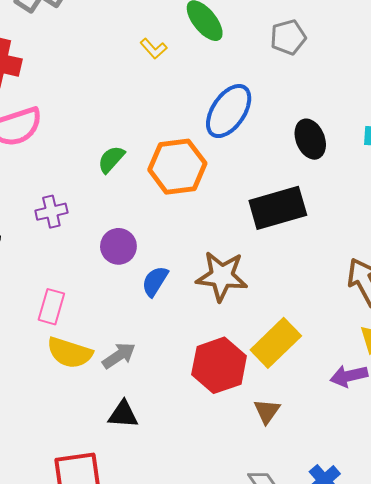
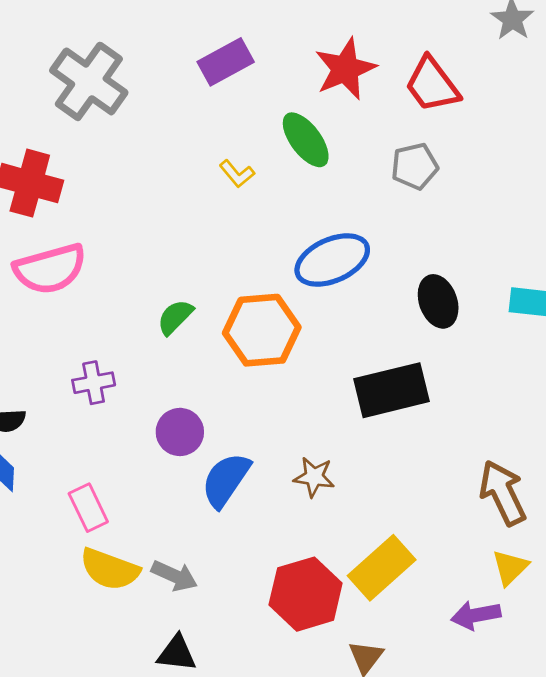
blue ellipse: (229, 111) -> (332, 260), turned 30
brown star: (222, 276) -> (314, 477), size x0.6
blue semicircle: (155, 281) -> (226, 480), size x1.4
pink rectangle: (51, 307) -> (88, 508), turned -44
gray arrow: (119, 356) -> (174, 576), turned 56

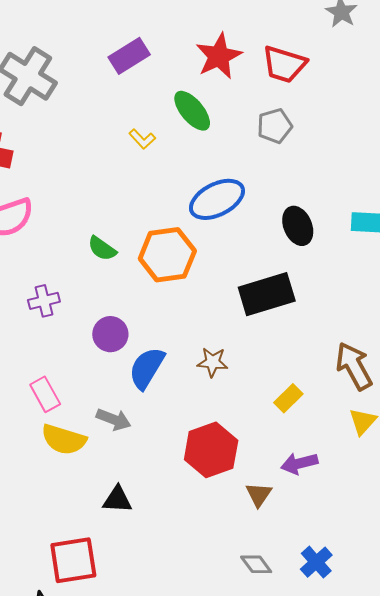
red trapezoid: (432, 85) -> (284, 64), turned -33
green semicircle: (175, 317) -> (102, 249), turned -96
yellow rectangle: (382, 568) -> (288, 398), moved, size x0.6
gray arrow: (174, 576) -> (114, 419), moved
purple arrow: (476, 615) -> (299, 463), moved

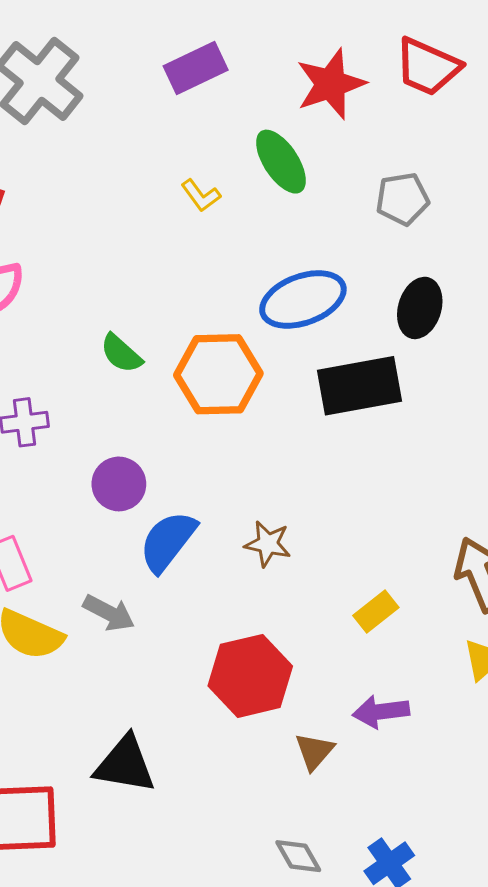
red trapezoid: (284, 64) -> (428, 67), moved
black ellipse: (298, 226) -> (420, 308), moved, turned 33
black rectangle: (267, 294) -> (359, 386), moved
black triangle: (117, 500) -> (125, 765), moved, size x1.4

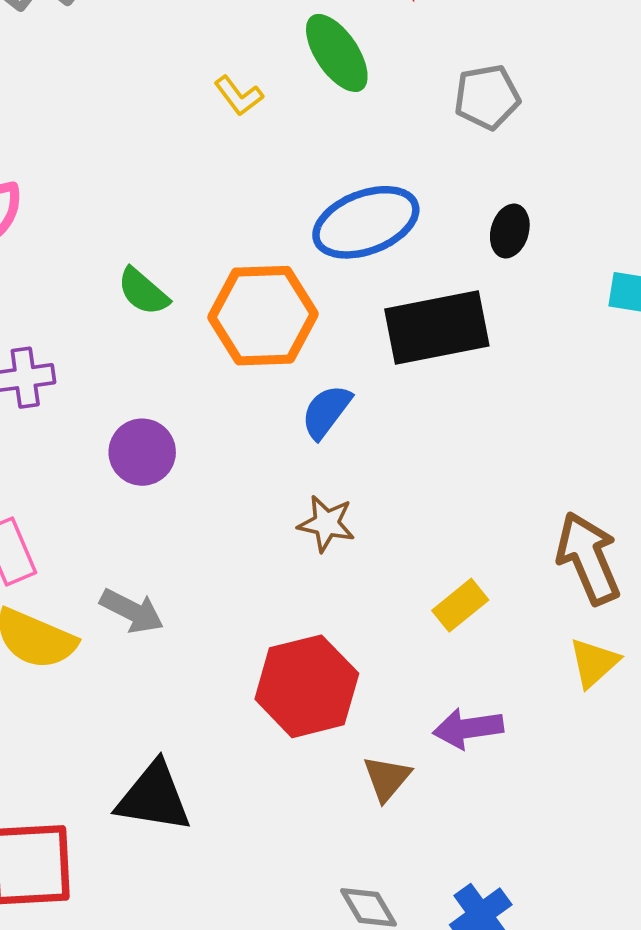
black ellipse: (420, 308) -> (510, 231), size x0.7
blue semicircle: (168, 541) -> (326, 412), moved, size x0.7

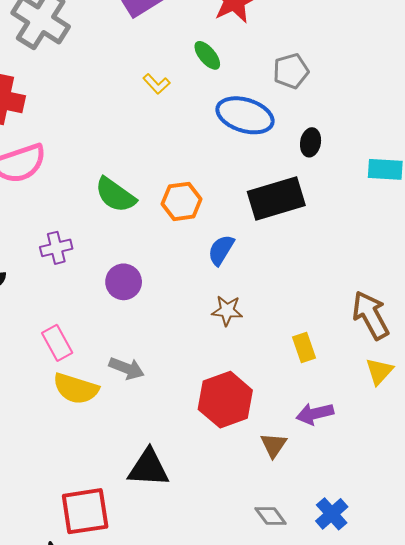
green ellipse: (337, 53) -> (207, 55), size x0.7
blue ellipse: (366, 222) -> (245, 115), moved, turned 44
green semicircle: (143, 292) -> (115, 195), size x1.4
orange hexagon: (263, 316) -> (182, 201), size x0.7
yellow rectangle: (460, 605) -> (304, 348), turned -64

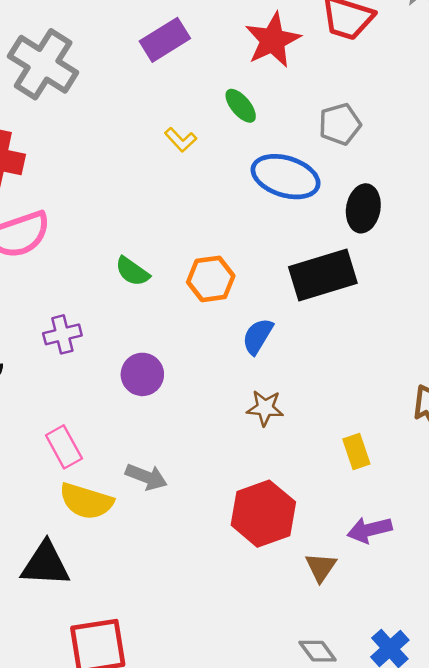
black ellipse: (311, 142) -> (363, 208), size x1.4
green semicircle: (115, 195) -> (132, 271), size x0.7
black triangle: (148, 468) -> (45, 564), moved

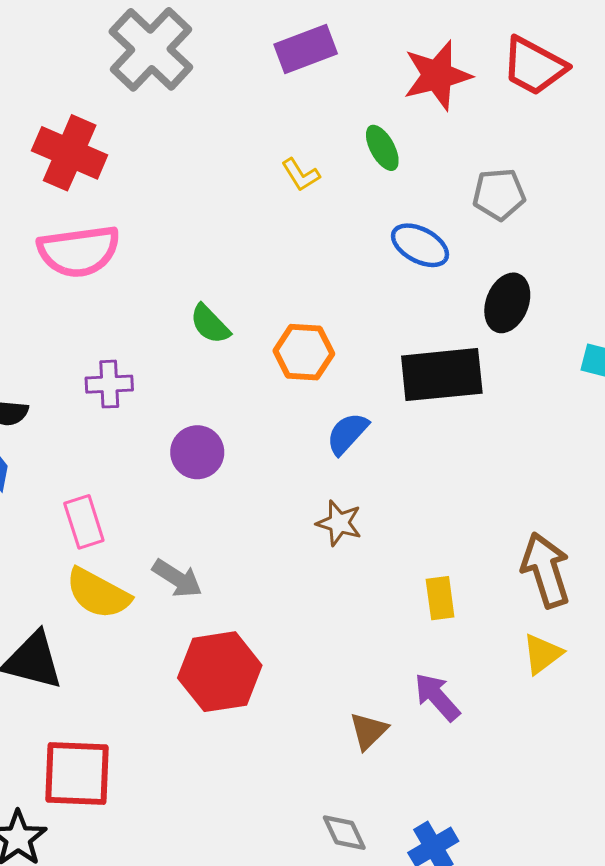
blue ellipse: (286, 177) -> (420, 245), size x0.7
red hexagon: (263, 514) -> (220, 672), moved
purple arrow: (369, 530) -> (437, 697), turned 51

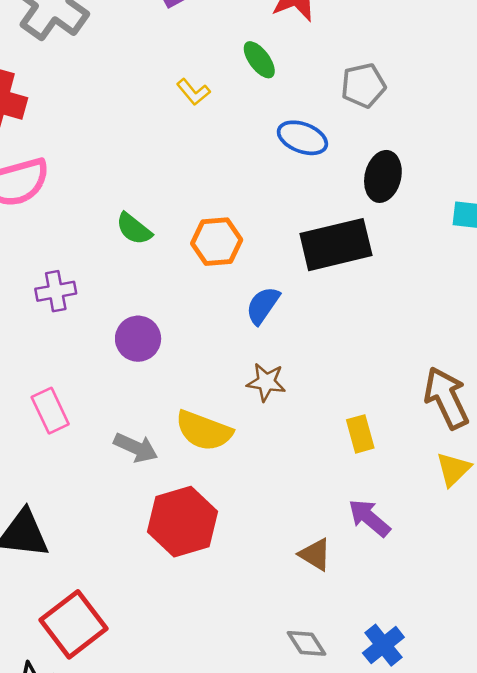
yellow semicircle: (98, 593) -> (204, 431), moved
brown triangle: (368, 731) -> (315, 554), turned -36
red square: (77, 774) -> (74, 624), turned -32

